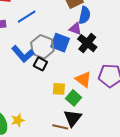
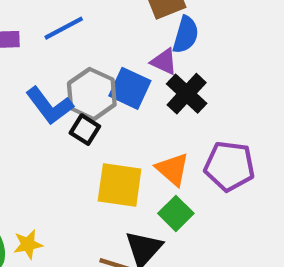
yellow square: (59, 89) -> (120, 185), size x1.6
green square: (74, 98) -> (176, 213), moved

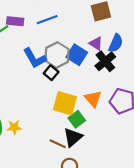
blue semicircle: (186, 35) -> (116, 43), moved
green square: (176, 213) -> (77, 119), moved

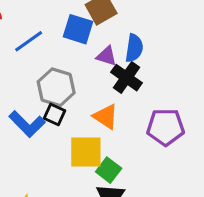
blue square: (77, 55) -> (78, 29), moved
blue L-shape: (35, 58) -> (27, 124), moved
orange triangle: (93, 99) -> (106, 116), moved

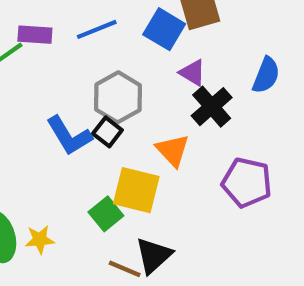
blue semicircle: (134, 48) -> (266, 75), moved
green square: (109, 170) -> (106, 214), moved

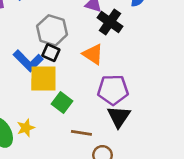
purple pentagon: (247, 182) -> (113, 90), moved
yellow square: (136, 190) -> (43, 79), moved
black triangle: (154, 256) -> (119, 117), moved

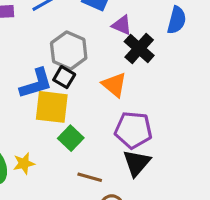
blue L-shape: (28, 61) -> (36, 84), turned -68

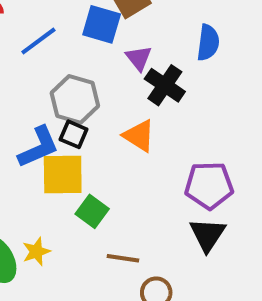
purple triangle: (122, 25) -> (139, 58), turned 35
purple pentagon: (133, 130) -> (209, 185), moved
black triangle: (137, 163) -> (208, 235), moved

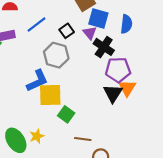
blue square: (102, 24) -> (98, 18), moved
black square: (74, 134) -> (67, 31), moved, turned 32
orange triangle: (139, 136) -> (127, 88), moved, turned 30
purple pentagon: (209, 185) -> (118, 70), moved
black triangle: (208, 235) -> (113, 93), moved

